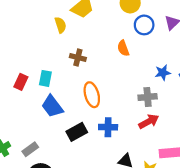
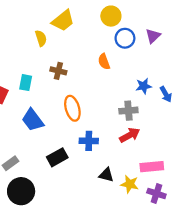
cyan rectangle: (45, 78) -> (26, 83), moved
black rectangle: (77, 132) -> (57, 157), moved

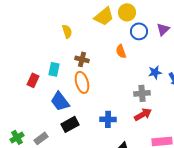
yellow trapezoid: (63, 21) -> (104, 16), moved
orange ellipse: (72, 108) -> (82, 82), moved
black rectangle: (57, 157) -> (70, 124), moved

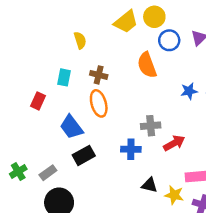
orange semicircle: (121, 51) -> (147, 65), size x1.5
cyan rectangle: (54, 69) -> (64, 77), moved
gray cross: (142, 93) -> (151, 126), moved

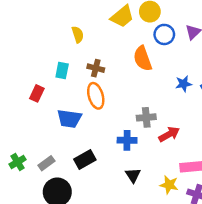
blue trapezoid: (71, 127) -> (69, 119), turned -45
black rectangle: (84, 155) -> (85, 160), moved
black triangle: (149, 185) -> (133, 175), moved, turned 42

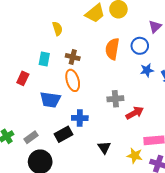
blue circle: (164, 34) -> (140, 46), moved
orange semicircle: (143, 59) -> (112, 49), turned 30
blue cross: (127, 140) -> (80, 118), moved

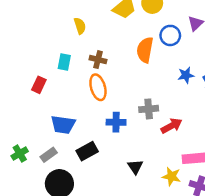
blue circle: (140, 46) -> (170, 35), moved
blue trapezoid: (50, 100) -> (63, 125), moved
blue cross: (80, 118) -> (116, 122), moved

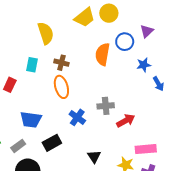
yellow semicircle: (80, 26) -> (46, 33), size x1.5
blue star: (186, 75) -> (144, 65), moved
blue cross: (116, 122) -> (77, 117), turned 35

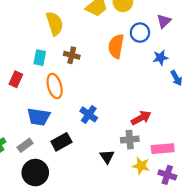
orange ellipse: (61, 87) -> (55, 86), moved
gray cross: (106, 106) -> (130, 140), moved

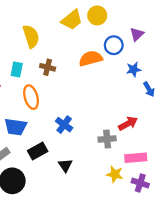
orange semicircle: (116, 46) -> (91, 58), turned 65
red arrow: (141, 118) -> (128, 123), moved
gray cross: (130, 140) -> (107, 139), moved
black triangle: (107, 157) -> (65, 165), moved

